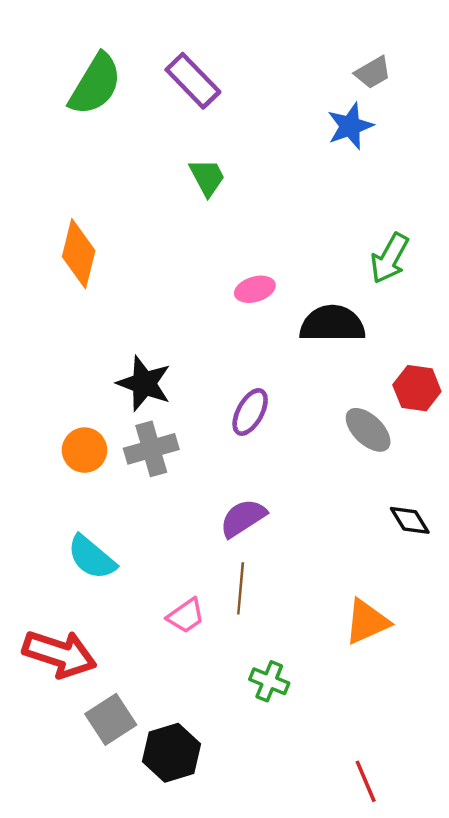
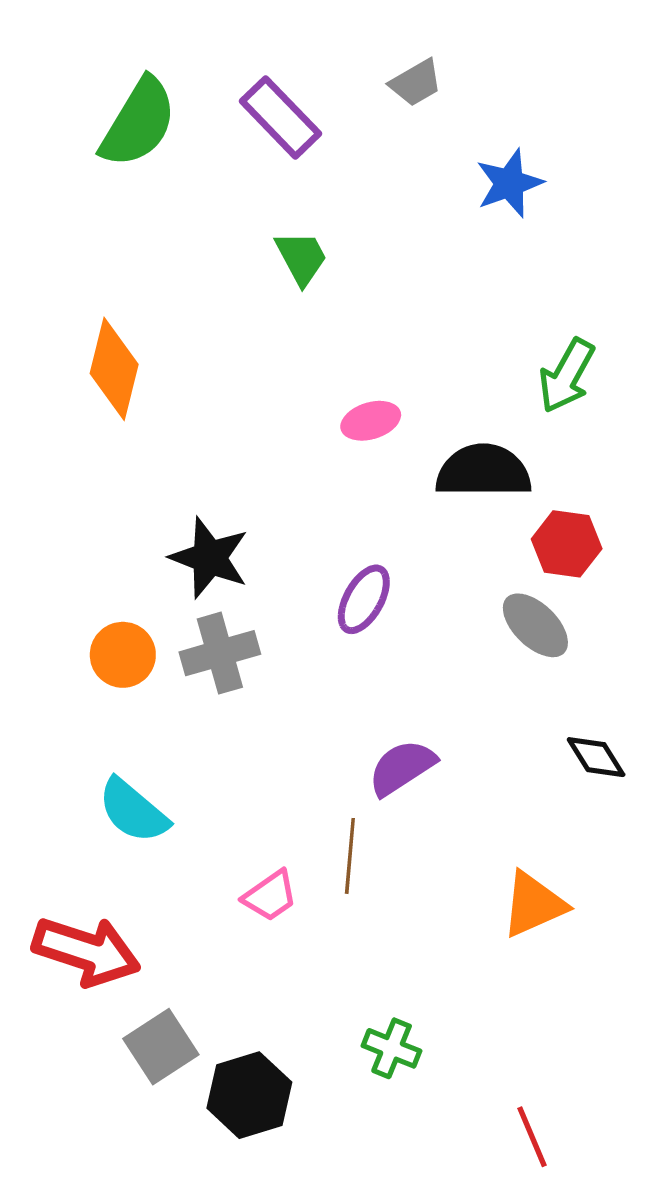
gray trapezoid: (373, 72) -> (416, 83), moved
red hexagon: (417, 388) -> (567, 544), moved
purple semicircle: (243, 518) -> (402, 767), moved
green cross: (269, 681) -> (392, 1048), moved

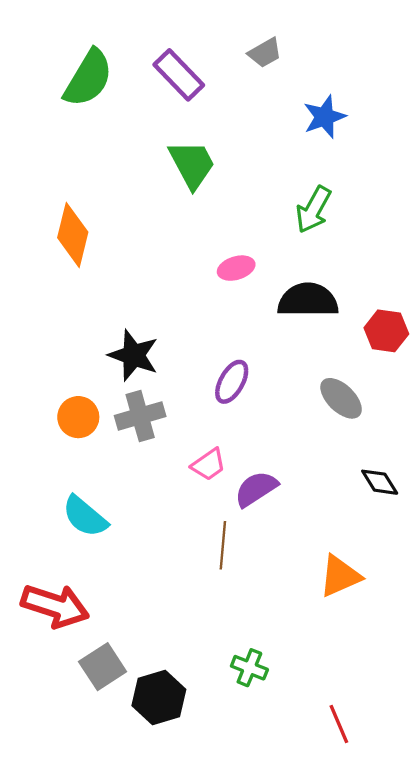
green trapezoid: (301, 258) -> (192, 164), size x1.4
green arrow: (567, 376) -> (313, 210), moved
red hexagon: (567, 544) -> (386, 331), moved
pink trapezoid: (270, 896) -> (209, 465), moved

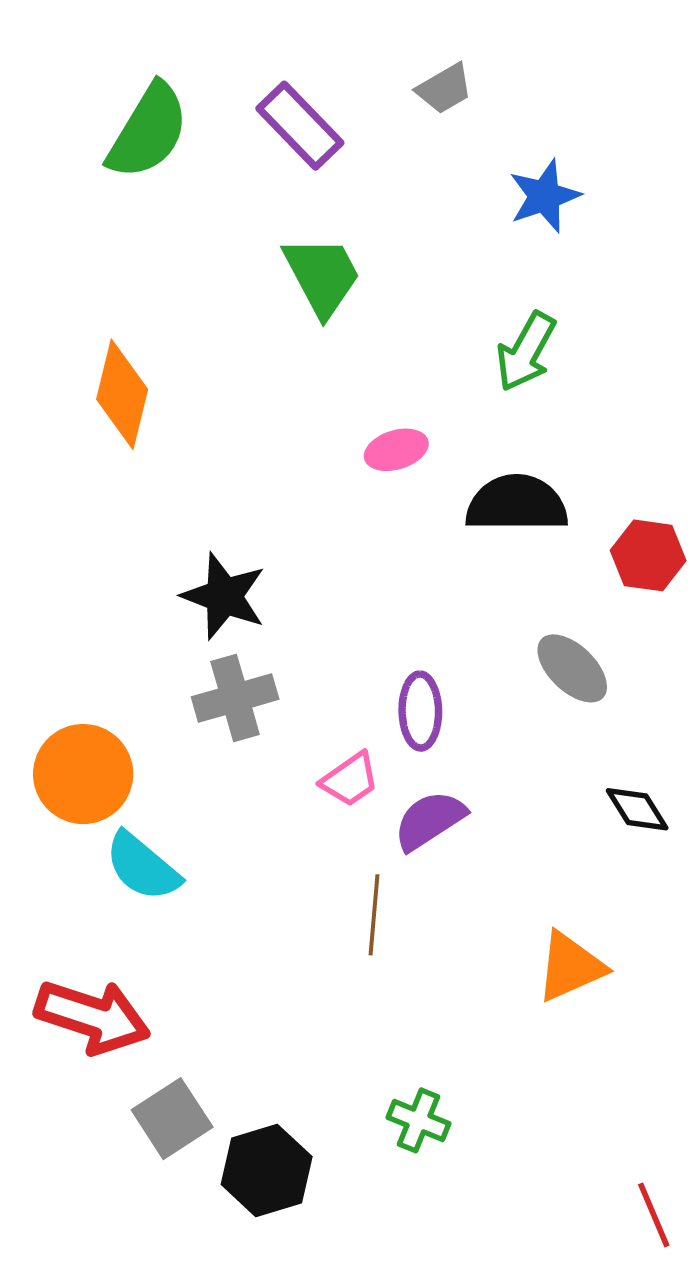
purple ellipse: (232, 382) -> (420, 711), moved, turned -30
orange circle: (78, 417) -> (83, 774), moved, size x1.4
red line: (339, 724) -> (654, 1215), moved

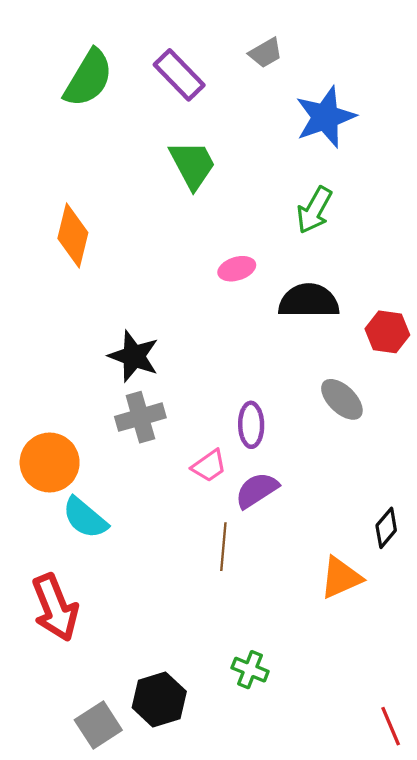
blue star: (544, 196) -> (325, 117), size x1.4
black diamond: (637, 809) -> (386, 528), moved, turned 72
red arrow: (92, 1017) -> (55, 608), turned 50
gray square: (172, 1119) -> (98, 725), moved

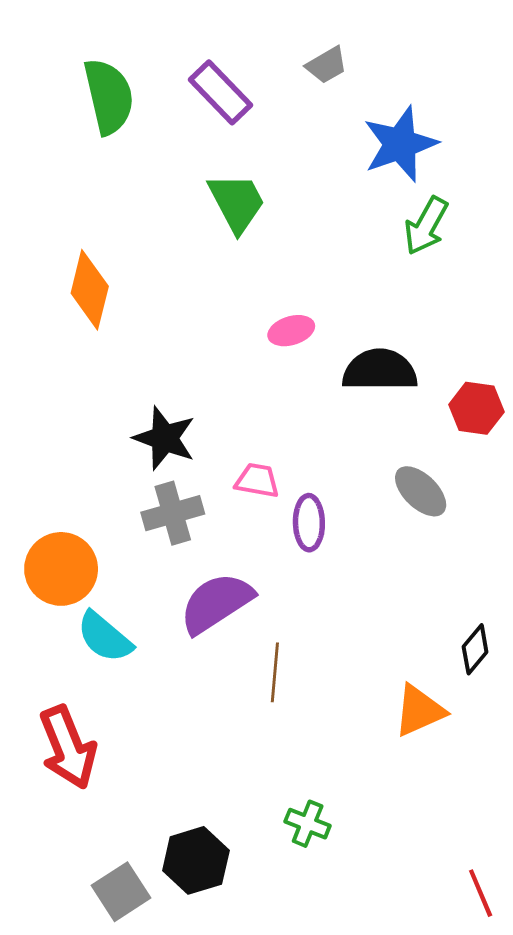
green semicircle: (88, 78) -> (109, 96), turned -44
green arrow: (314, 210) -> (426, 226), moved
pink trapezoid: (209, 466) -> (257, 480), moved, turned -135
purple semicircle: (257, 490) -> (216, 603), moved, size x1.4

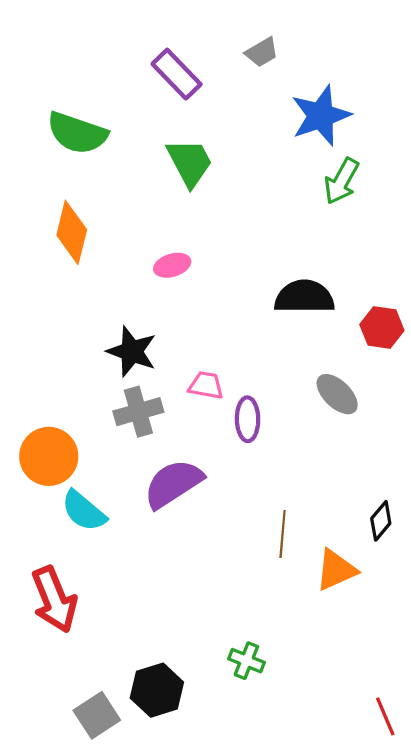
green semicircle: (109, 96) -> (77, 133), moved, turned 122
pink ellipse: (291, 331) -> (172, 265), moved
brown line: (275, 672) -> (283, 534), moved

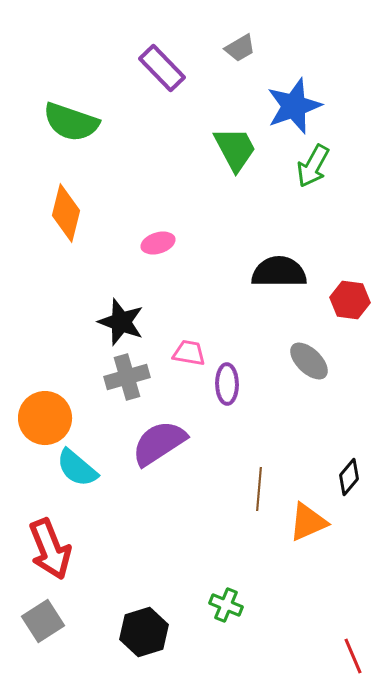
green trapezoid: (190, 163) -> (235, 149), moved
gray square: (97, 715) -> (43, 621), moved

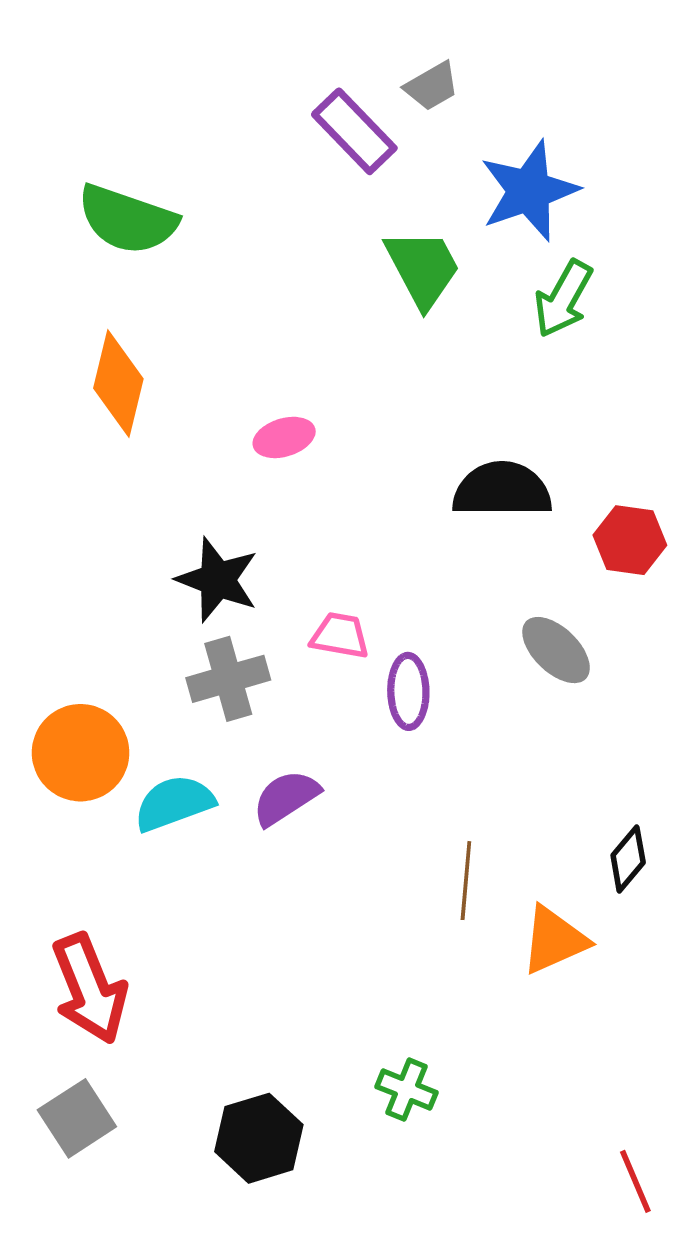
purple rectangle: (162, 68) -> (354, 131), moved
purple semicircle: (159, 443) -> (286, 798), size x0.7
cyan semicircle: (77, 468) -> (174, 803), moved, turned 120

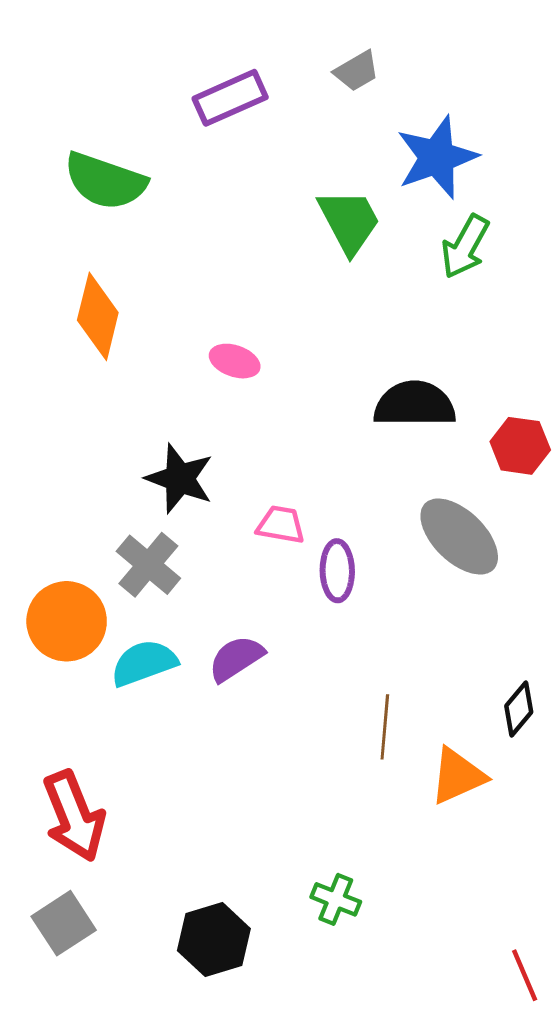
purple rectangle: (354, 131) -> (230, 98), moved, turned -70
pink ellipse: (284, 437) -> (235, 361), turned 36
gray ellipse: (556, 650) -> (459, 537), size x1.4
gray cross: (228, 679) -> (148, 565), moved, turned -34

